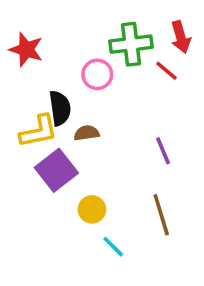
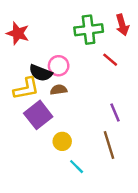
red line: (167, 71) -> (110, 60), moved
pink circle: (97, 74) -> (59, 66), moved
black semicircle: (60, 108) -> (41, 73), turned 120
purple line: (163, 151) -> (115, 113), moved

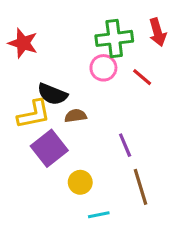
pink circle: (59, 66) -> (103, 68), moved
purple line: (115, 113) -> (125, 145), moved
cyan line: (77, 167) -> (99, 215), turned -56

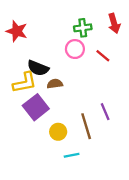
green cross: (114, 38) -> (83, 28), size x0.7
purple line: (125, 145) -> (105, 112), moved
brown line: (141, 187) -> (86, 126), moved

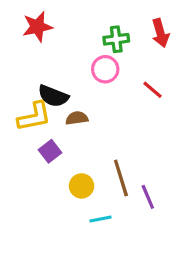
red star: (17, 31) -> (37, 27), moved, turned -30
red line: (103, 56) -> (153, 90), moved
purple square: (36, 107) -> (50, 151), size x0.6
purple line: (105, 112) -> (148, 197), moved

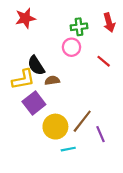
black semicircle: (53, 96) -> (36, 65), turned 36
purple square: (50, 151) -> (34, 103), size x1.5
brown line: (121, 178) -> (82, 121), turned 55
yellow circle: (82, 186) -> (55, 127), size x1.5

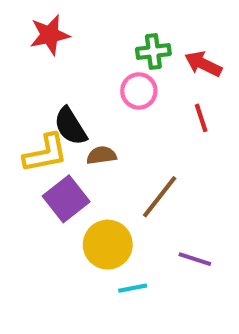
red arrow: (109, 23) -> (203, 64), moved, turned 132
red line: (104, 61) -> (201, 118), turned 32
brown line: (82, 121) -> (160, 197), moved
purple line: (100, 134) -> (195, 259), turned -49

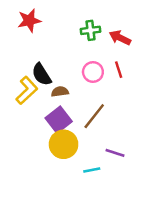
pink circle: (139, 91) -> (93, 72), moved
yellow L-shape: (45, 153) -> (27, 90), turned -32
purple square: (66, 199) -> (59, 120), moved
cyan line: (133, 288) -> (92, 170), moved

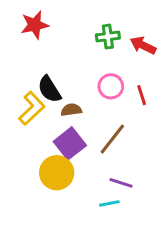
red line: (119, 70) -> (142, 95), moved
yellow circle: (64, 144) -> (57, 173), moved
purple line: (115, 153) -> (121, 183), moved

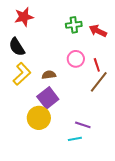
black semicircle: (49, 89) -> (17, 47), moved
brown line: (112, 139) -> (99, 82), moved

